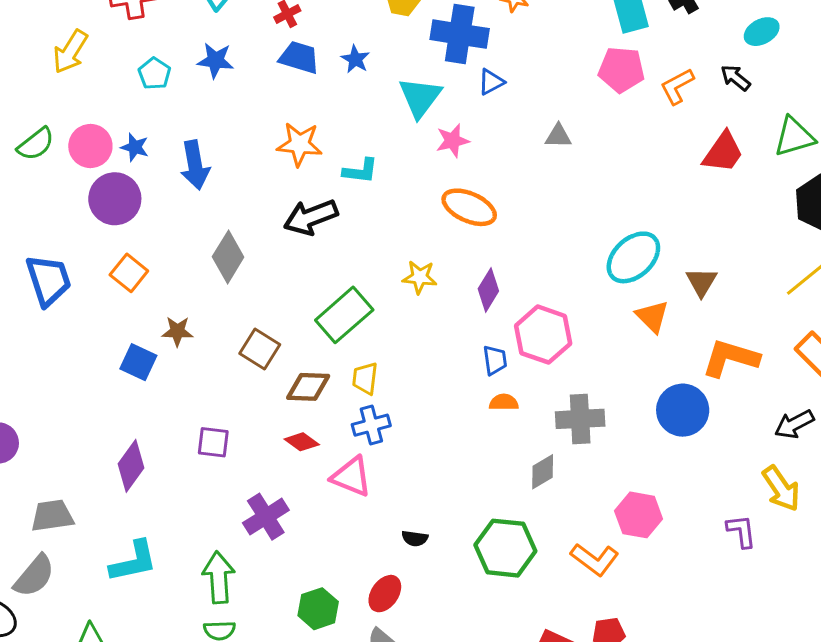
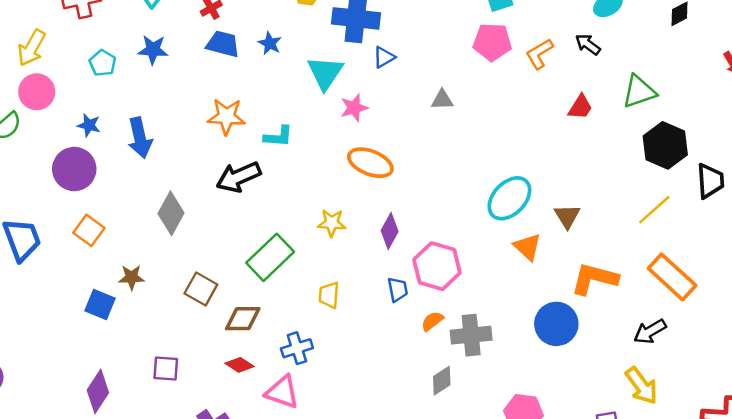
pink circle: (90, 146) -> (37, 92), moved
red trapezoid: (723, 152) -> (580, 107), size x0.7
yellow trapezoid: (365, 378) -> (329, 295), moved
orange semicircle: (504, 402) -> (432, 321), moved, turned -35

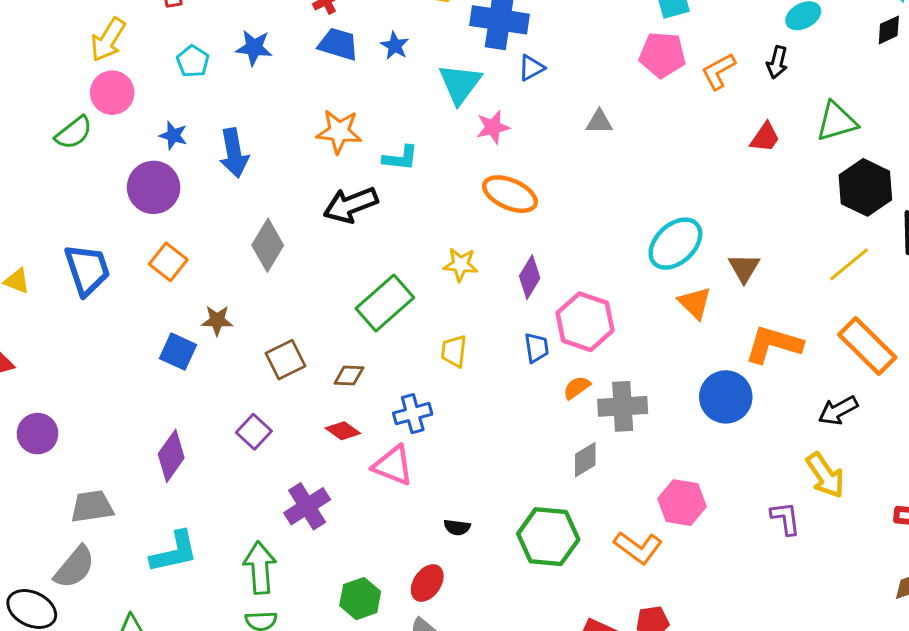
black arrow: (588, 44) -> (777, 62), turned -115
brown square: (201, 289) -> (285, 360), moved, turned 32
brown diamond: (243, 319) -> (349, 375), size x0.7
purple square: (166, 369) -> (254, 432), turned 36

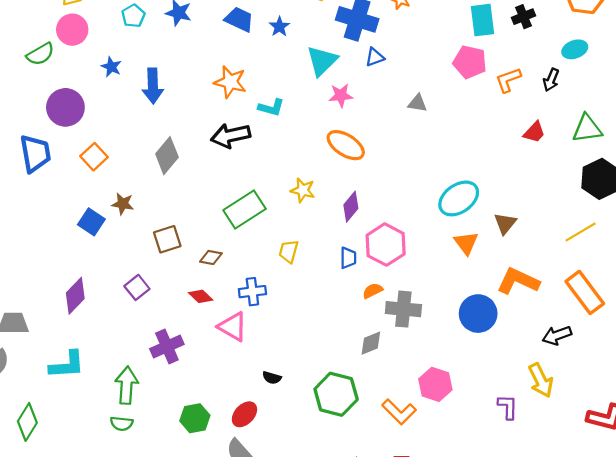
purple circle: (154, 187) -> (65, 107), moved

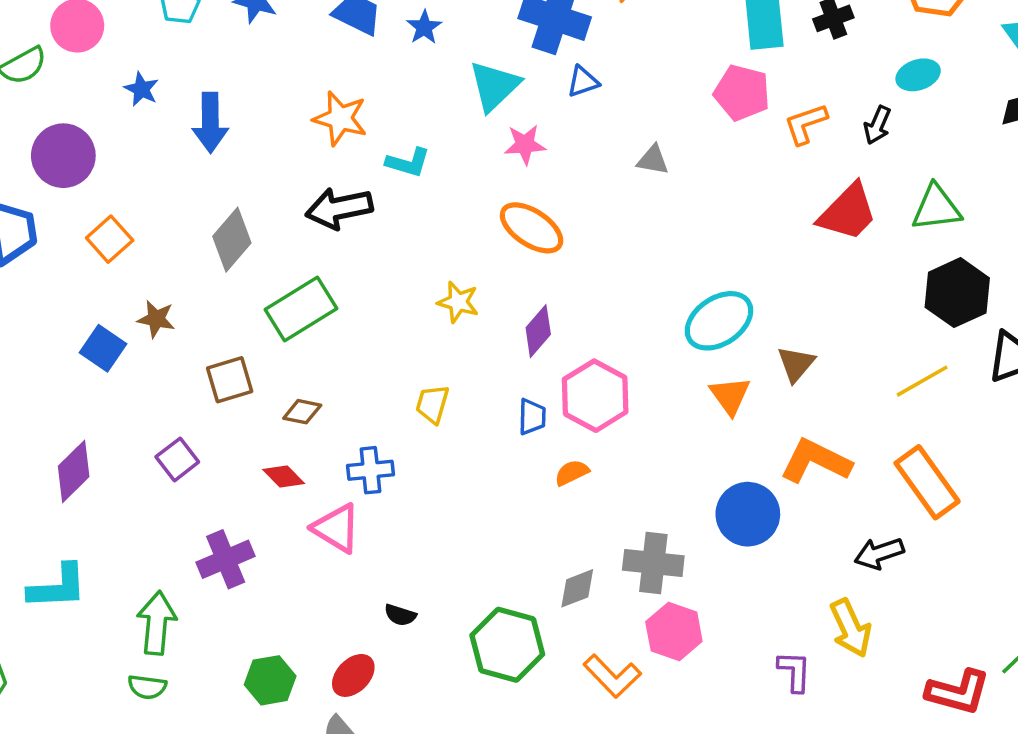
red trapezoid: (534, 132) -> (848, 212), size x1.6
green rectangle: (245, 210) -> (301, 309), moved
gray cross: (403, 309) -> (653, 563), moved
gray diamond: (371, 343) -> (577, 588), moved

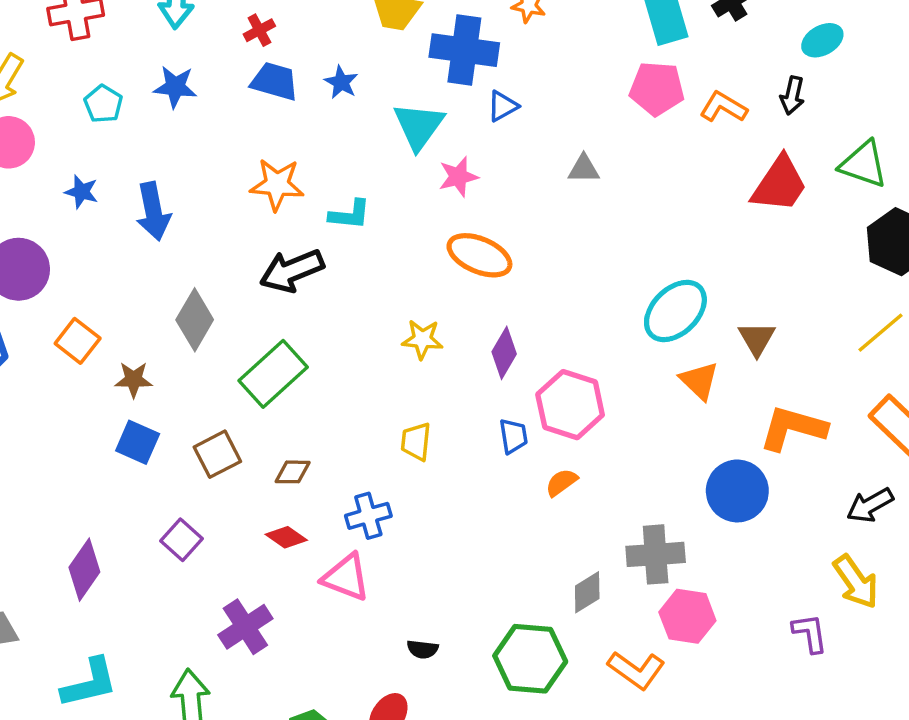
orange L-shape: (806, 124) -> (723, 107), turned 60
green triangle: (936, 208) -> (863, 164), turned 36
brown star: (156, 319) -> (134, 380), moved
blue square: (103, 348) -> (138, 442), moved

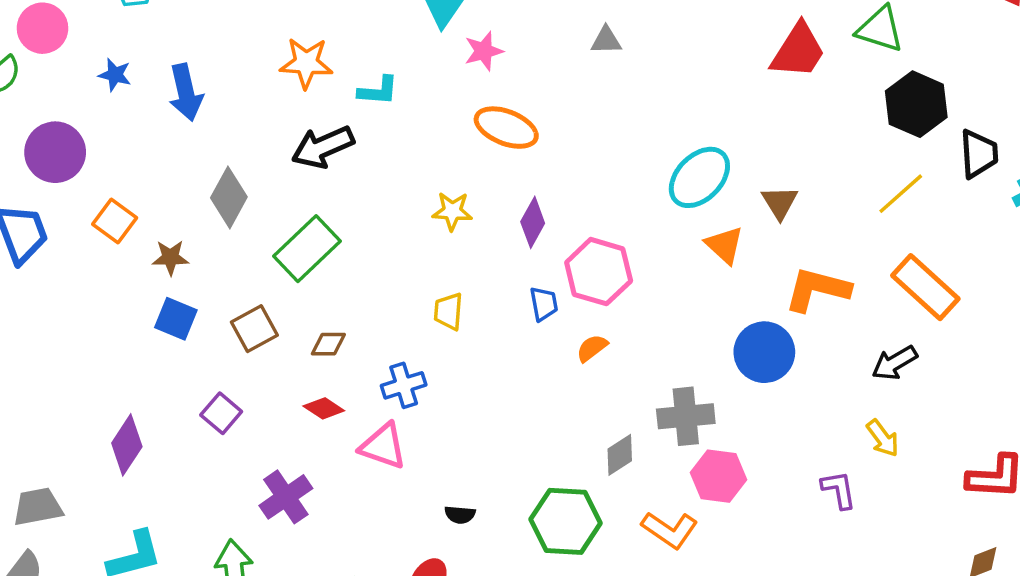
yellow arrow: (856, 582) -> (883, 438), size x0.7

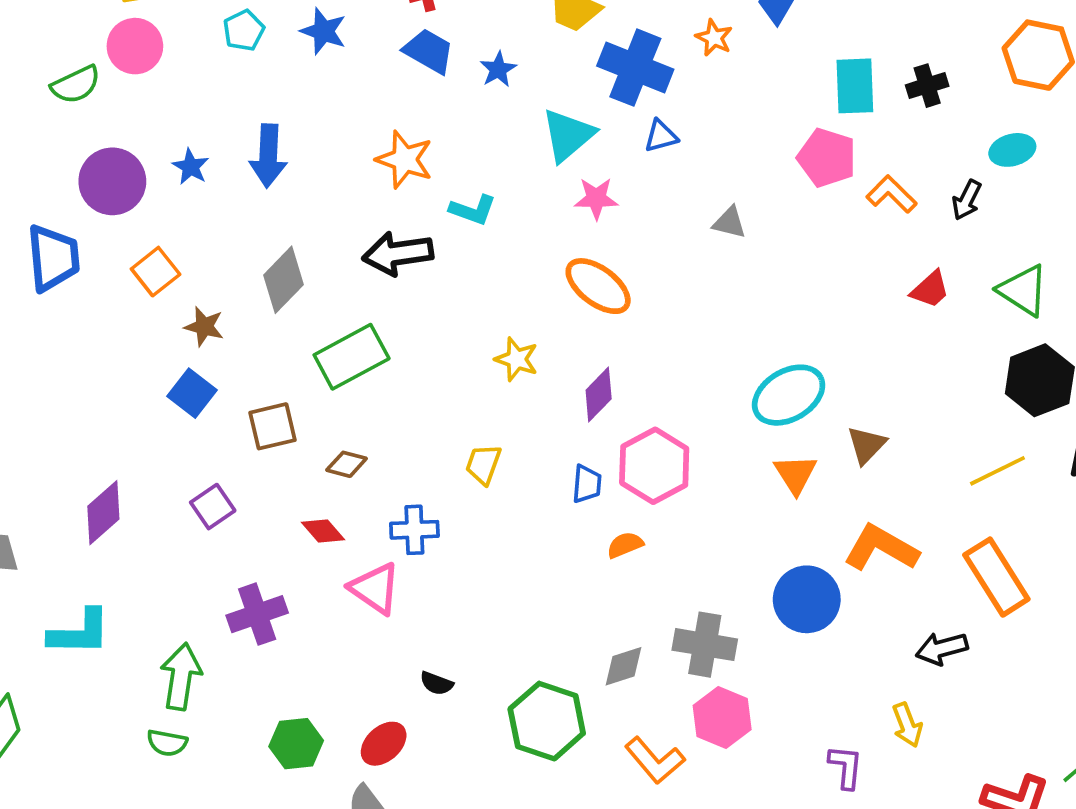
red trapezoid: (798, 51) -> (930, 289), size x0.6
blue star: (115, 75) -> (191, 167), moved

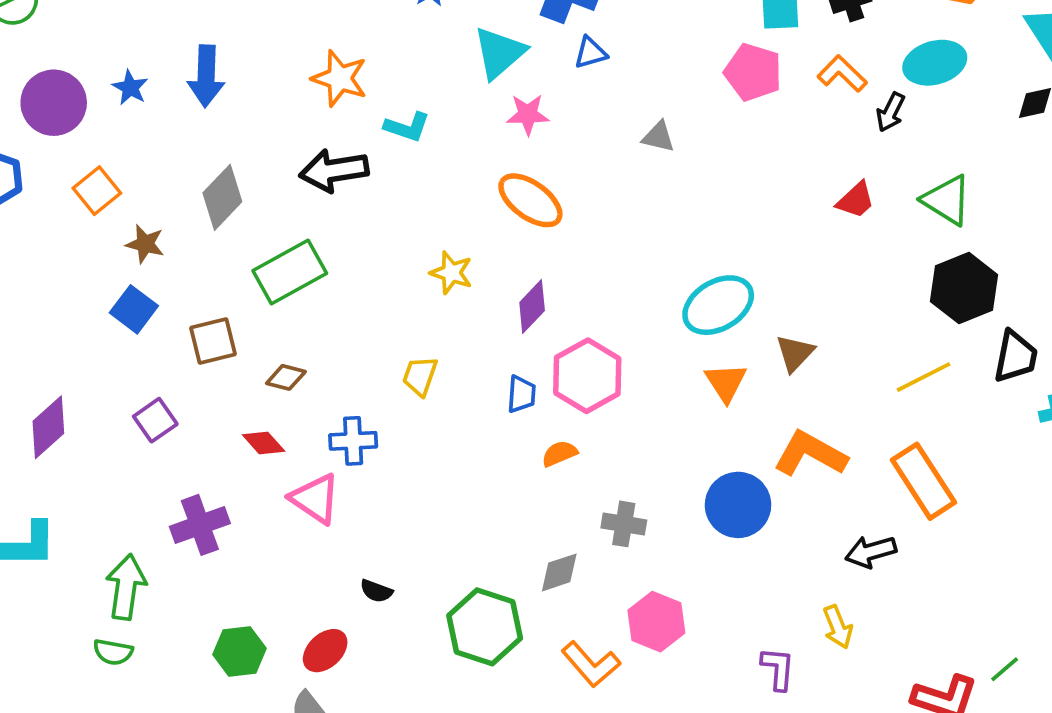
cyan ellipse: (1012, 150) -> (935, 63), size x1.4
orange L-shape: (892, 194) -> (842, 74), moved
gray cross: (705, 645) -> (624, 524), moved, size x0.7

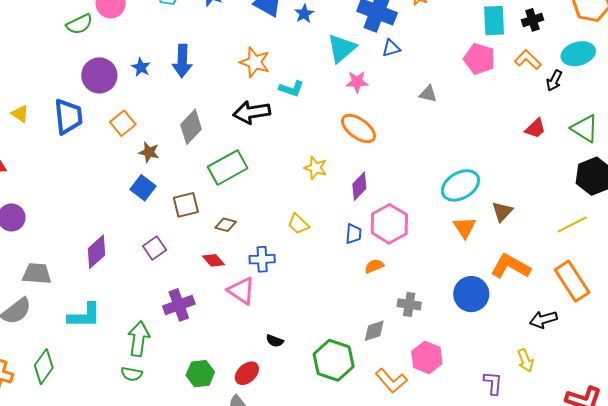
yellow trapezoid: (420, 376) -> (298, 224), turned -65

